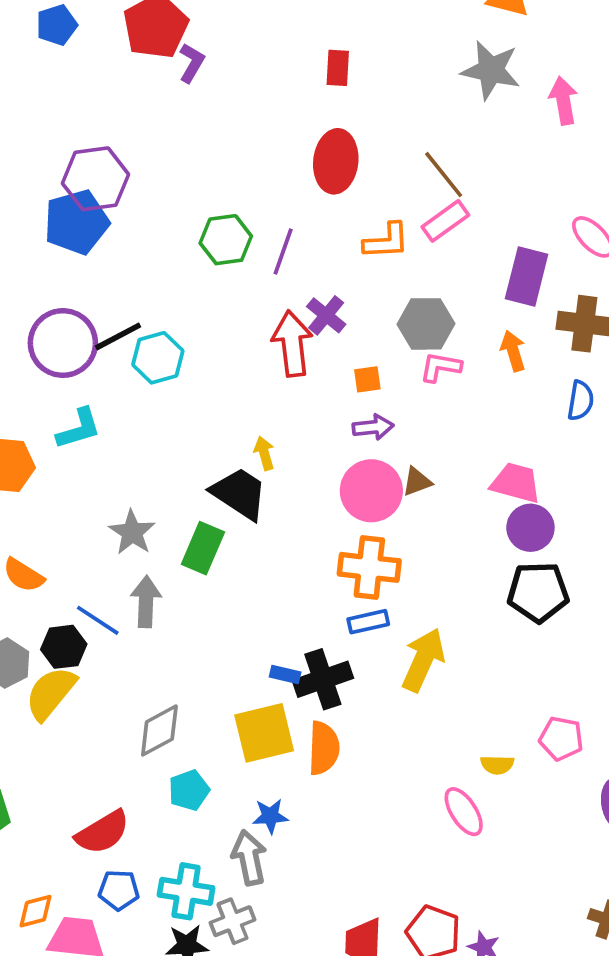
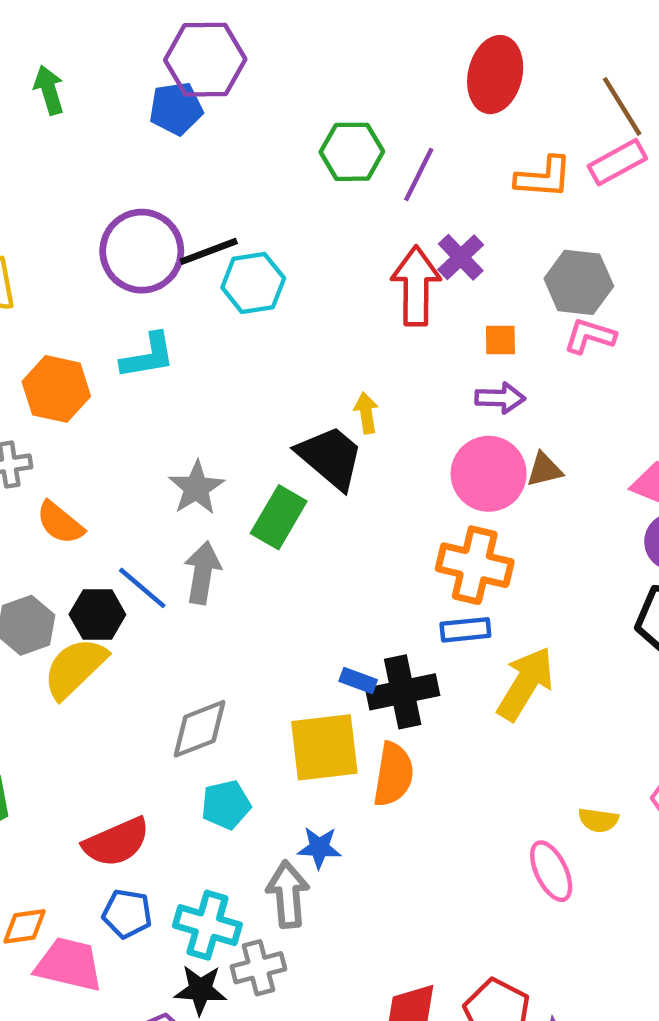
blue pentagon: (76, 222) -> (176, 109), size x0.7

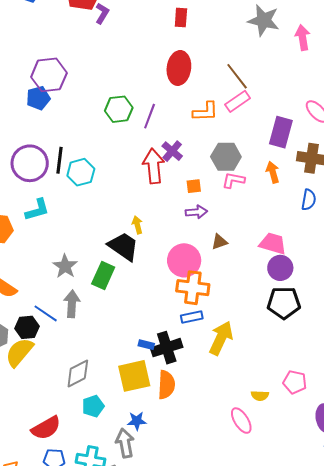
black line: (209, 251) -> (60, 160), turned -56
pink circle: (489, 474) -> (184, 260), moved

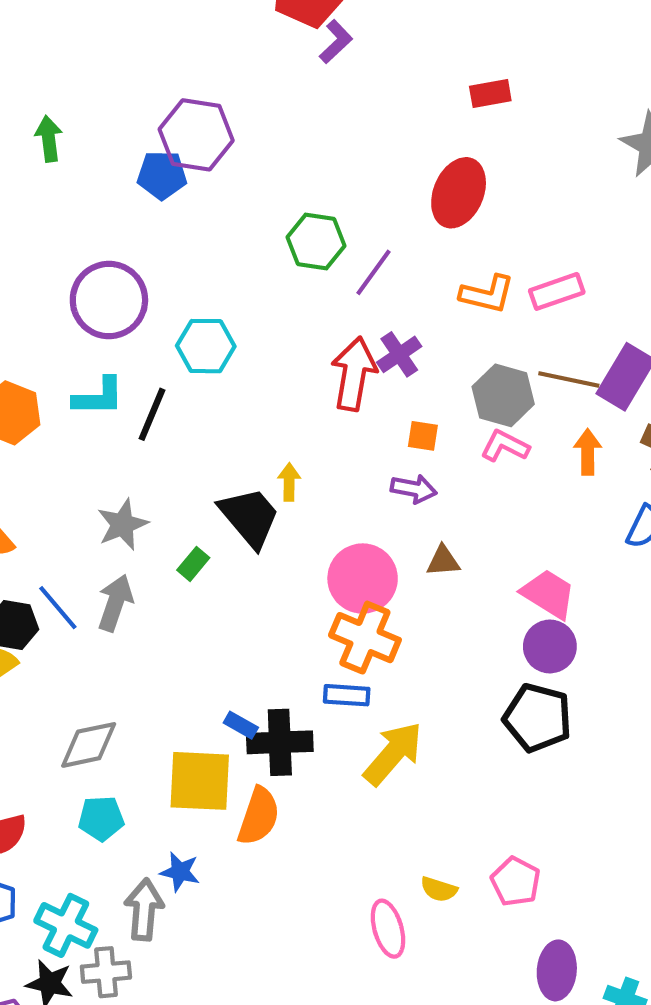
red rectangle: (181, 18) -> (490, 93), turned 60
brown line: (237, 76) -> (569, 379), moved, turned -56
black line: (60, 160) -> (152, 414), moved
green rectangle: (103, 276) -> (193, 564), size x0.6

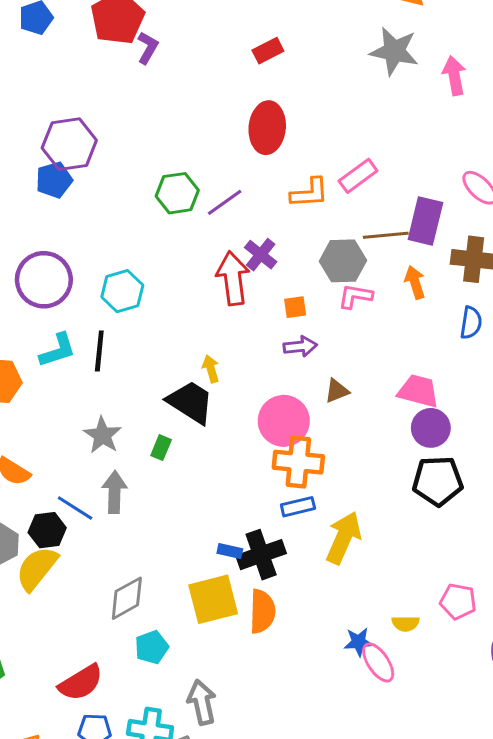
purple line: (374, 272) -> (225, 202), turned 36
blue star: (180, 872) -> (359, 642), moved

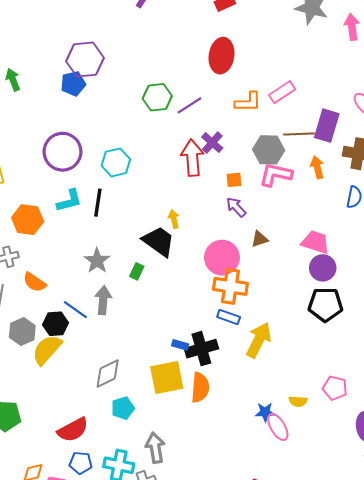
pink L-shape: (355, 296) -> (276, 175), size x1.4
purple arrow: (300, 346) -> (236, 207), turned -130
blue rectangle: (298, 507) -> (229, 317), turned 30

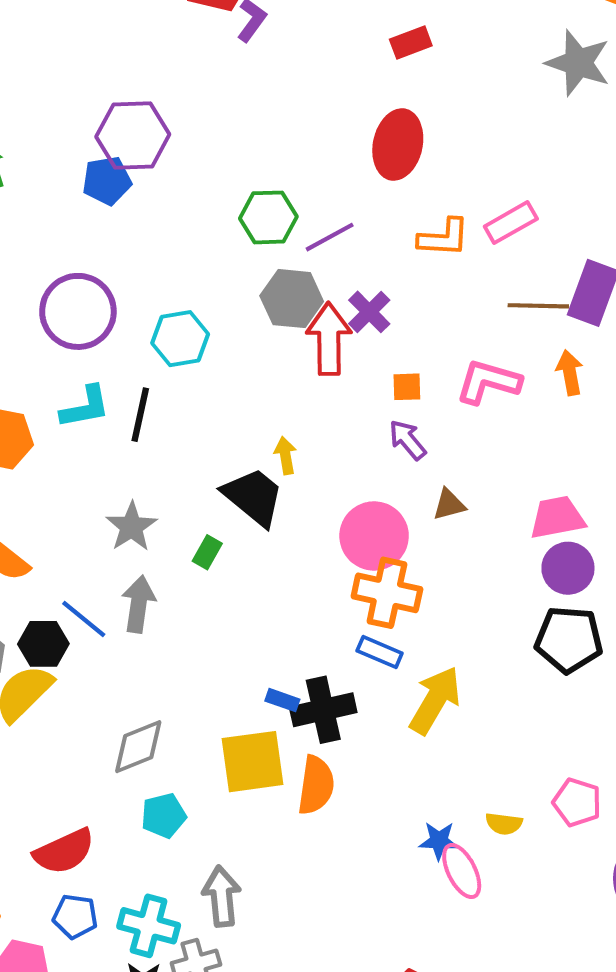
gray hexagon: (269, 150) -> (292, 299), moved
pink trapezoid: (316, 242) -> (557, 517), turned -32

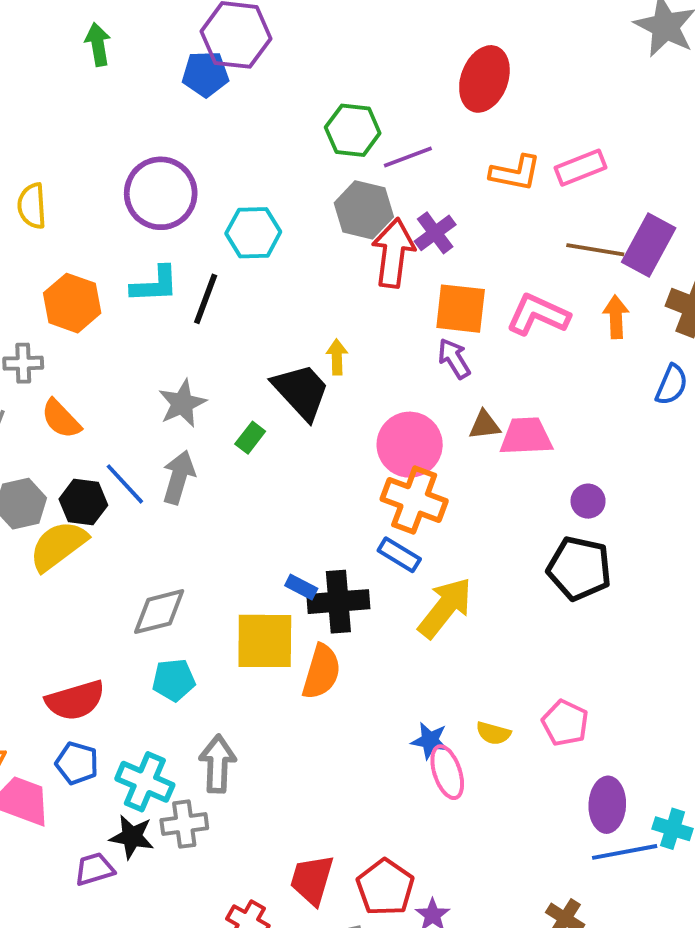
orange square: (407, 387) -> (461, 309), size x1.8
pink trapezoid: (557, 517) -> (526, 436), moved
purple circle: (568, 568) -> (588, 501), size x0.7

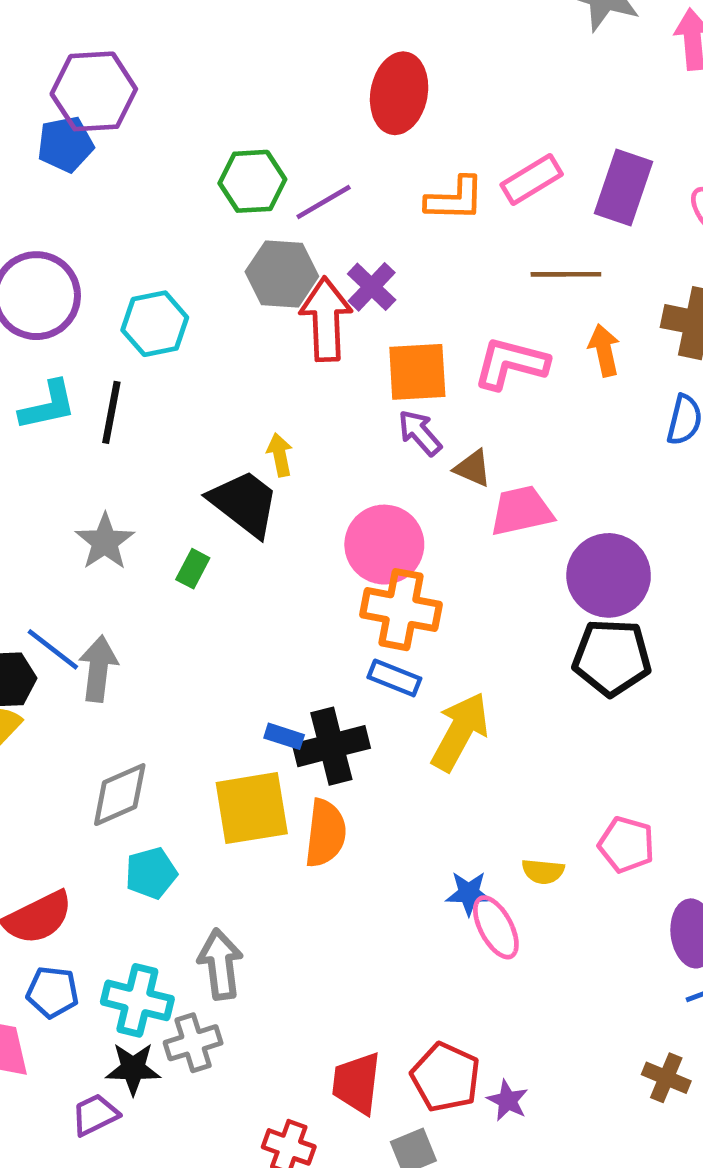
purple rectangle: (649, 245) -> (623, 188), moved
brown triangle: (484, 425) -> (473, 468), moved, turned 40
gray arrow: (179, 477) -> (98, 669), moved
purple circle: (588, 501) -> (609, 575), size x2.0

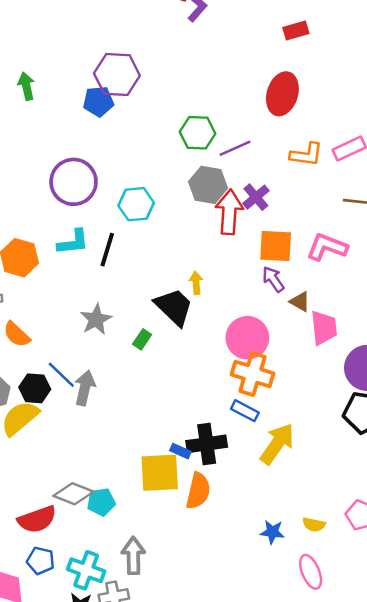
pink trapezoid: (521, 511) -> (324, 328), turned 90
blue rectangle: (284, 736) -> (180, 451), moved
gray diamond: (120, 795) -> (74, 494), moved, turned 39
pink ellipse: (496, 927) -> (311, 572), moved

